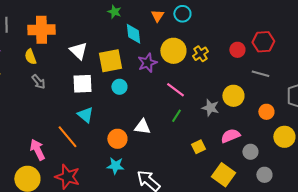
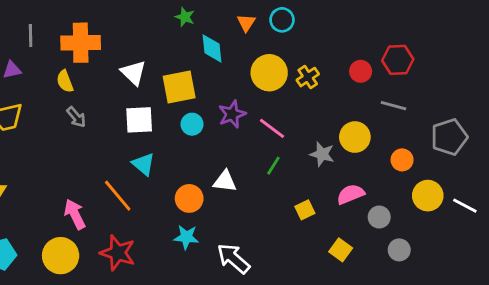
purple star: (147, 63) -> (232, 114), moved
yellow square: (223, 175) -> (341, 250), size x0.7

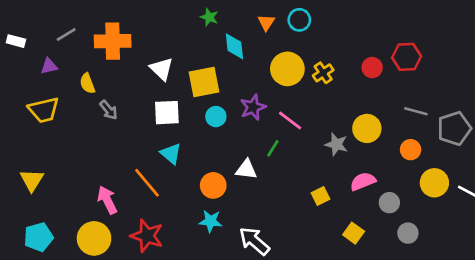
gray line: (31, 36) -> (66, 34), turned 60
yellow semicircle: (65, 81) -> (87, 83), moved
gray line: (393, 106) -> (416, 111), moved
green line: (273, 166) -> (273, 148), moved

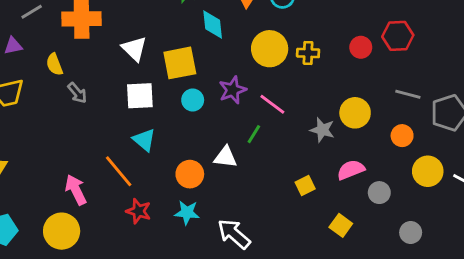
yellow cross: (323, 73) -> (308, 53), turned 36
gray circle: (408, 233) -> (411, 232), moved
red star: (147, 236) -> (139, 211), moved, size x0.7

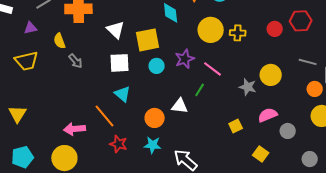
orange circle: (402, 136) -> (315, 89), moved
pink arrow: (76, 190) -> (74, 129), turned -70

